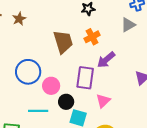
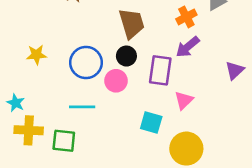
orange cross: (92, 37) -> (186, 17), moved
black circle: (66, 102) -> (126, 56), moved
cyan line: (38, 111) -> (82, 107), moved

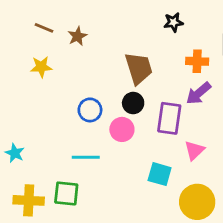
orange cross: (186, 17) -> (197, 61), turned 30
yellow star: (36, 55) -> (41, 67), moved
blue circle: (86, 63) -> (90, 110), size x0.7
yellow cross: (29, 130) -> (29, 200), moved

